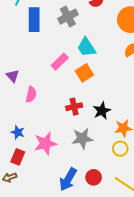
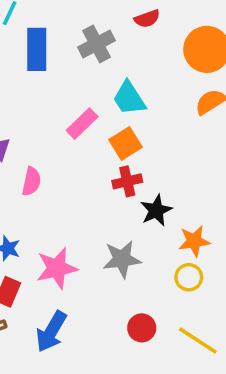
red cross: (74, 107) -> (127, 181), moved
blue arrow: (68, 179) -> (51, 332), moved

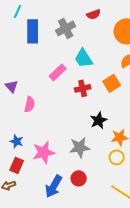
orange square: (125, 143) -> (112, 83), moved
red cross: (127, 181) -> (83, 88), moved
red circle: (142, 328) -> (79, 178), moved
blue arrow: (51, 332) -> (54, 186), moved

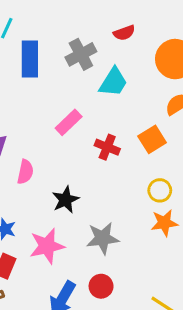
cyan trapezoid: (84, 58) -> (113, 82), moved, turned -115
red cross: (83, 88) -> (107, 147), turned 35
black star: (99, 120) -> (65, 200), moved
yellow circle: (117, 157) -> (160, 190), moved

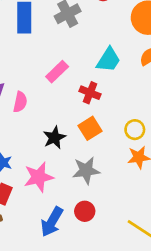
cyan trapezoid: (113, 82) -> (108, 60), moved
orange square: (152, 139) -> (90, 128), moved
pink semicircle: (25, 172) -> (20, 102), moved

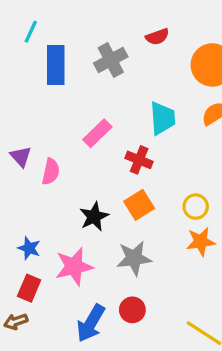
cyan trapezoid: (108, 60) -> (162, 118), turned -36

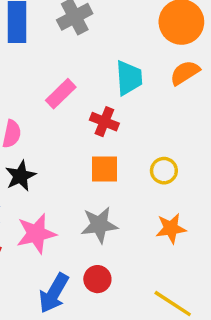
orange square: (139, 205) -> (104, 169), turned 32
black star: (94, 217) -> (20, 176), moved
orange star: (201, 242) -> (171, 228), moved

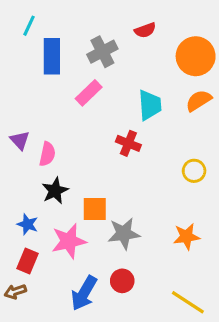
pink rectangle: (61, 94) -> (89, 93), moved
orange square: (104, 169) -> (95, 209), moved
yellow circle: (164, 171) -> (194, 171), moved

